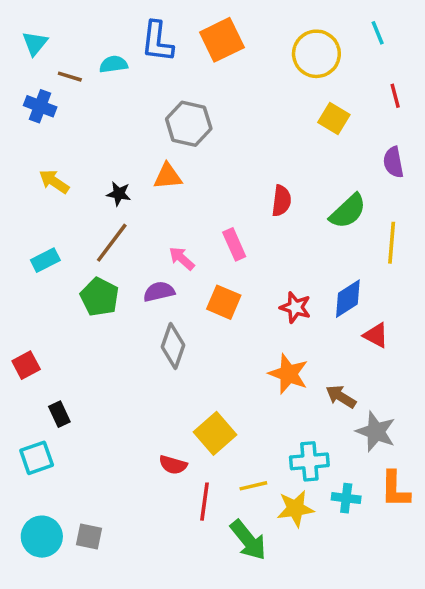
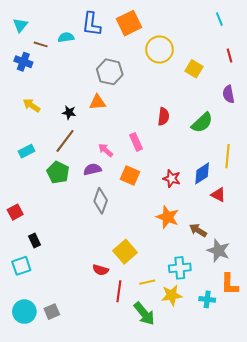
yellow circle: (316, 54) -> (159, 50), moved
yellow line: (392, 243) -> (228, 156), moved
cyan cross: (346, 498) -> (207, 299), moved
gray square: (89, 537) -> (52, 312), turned -35

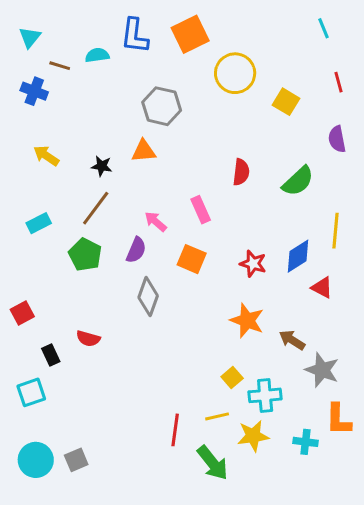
purple semicircle: (92, 169) -> (136, 250), turned 126
yellow square: (125, 252) -> (232, 377), moved, size x0.6
red semicircle: (101, 270) -> (88, 339), moved

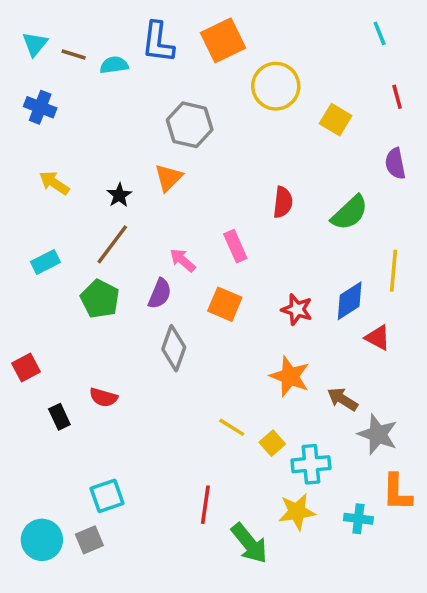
brown line: (60, 66) -> (74, 55), moved
orange triangle: (144, 151) -> (169, 178), turned -40
black star: (102, 166) -> (119, 195), turned 30
cyan square: (31, 392) -> (107, 496), moved
yellow line: (217, 416) -> (232, 427), moved, turned 45

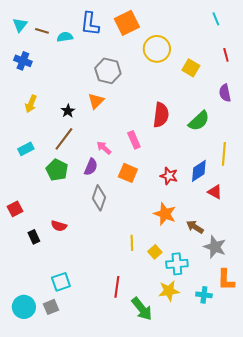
yellow arrow: (54, 183) -> (31, 104), turned -102
red semicircle: (283, 202) -> (161, 115), size x1.4
yellow line: (232, 427) -> (132, 243), turned 56

